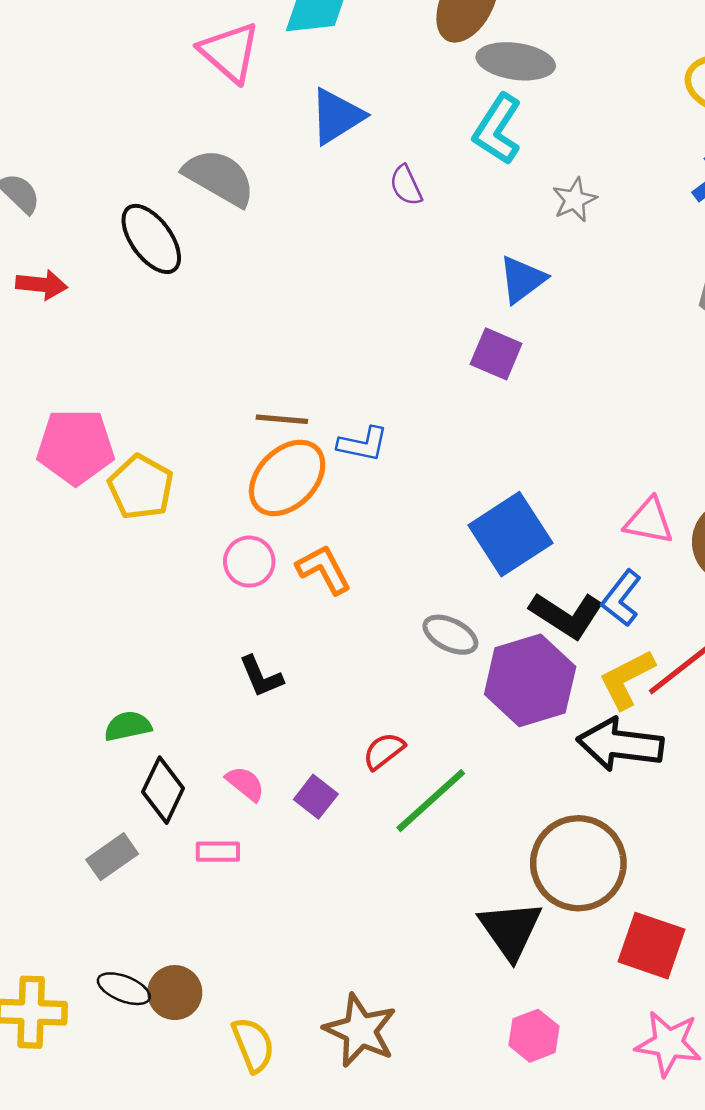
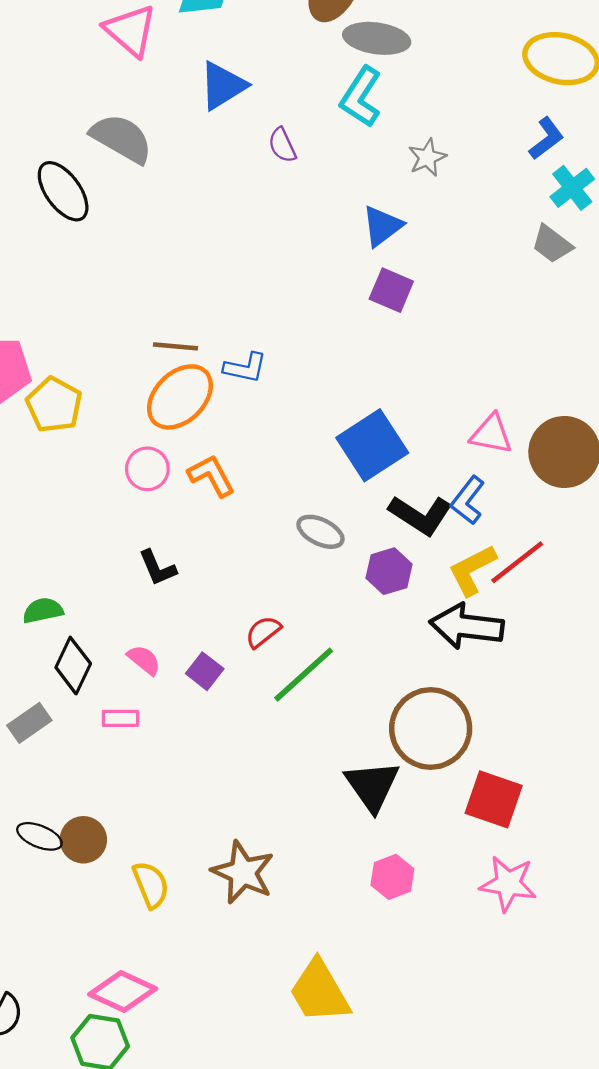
purple square: (496, 354) -> (391, 290), moved
purple hexagon: (530, 680) -> (389, 571), size x0.6

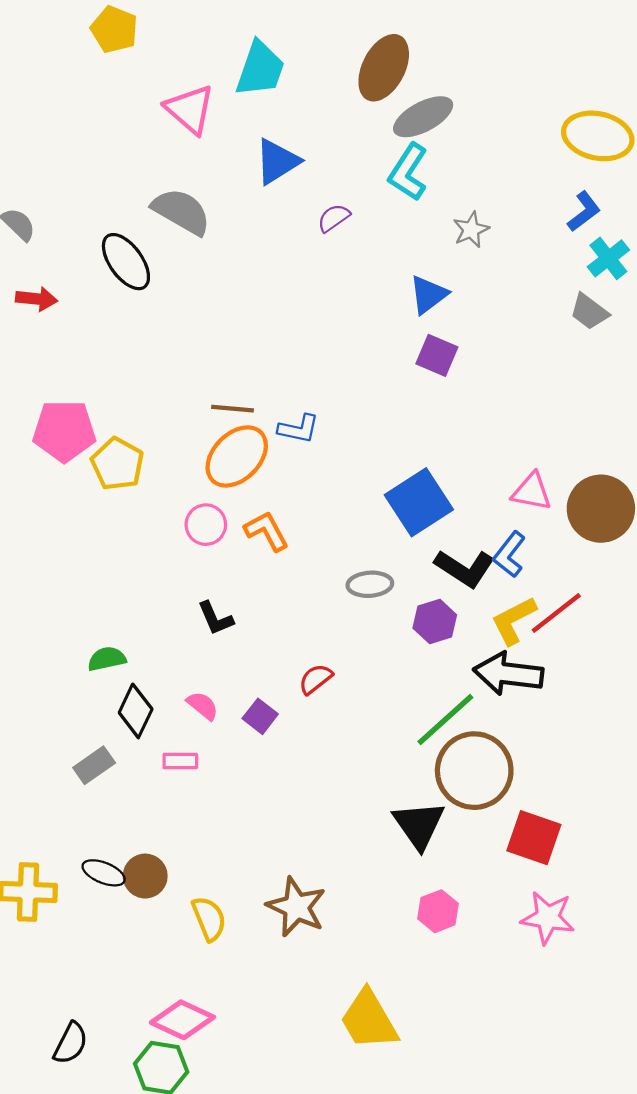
gray ellipse: (377, 38) -> (423, 117), turned -36
purple semicircle: (282, 145) -> (334, 218), turned 80
gray ellipse: (320, 532) -> (370, 584), turned -30
green line: (304, 675) -> (445, 719), moved

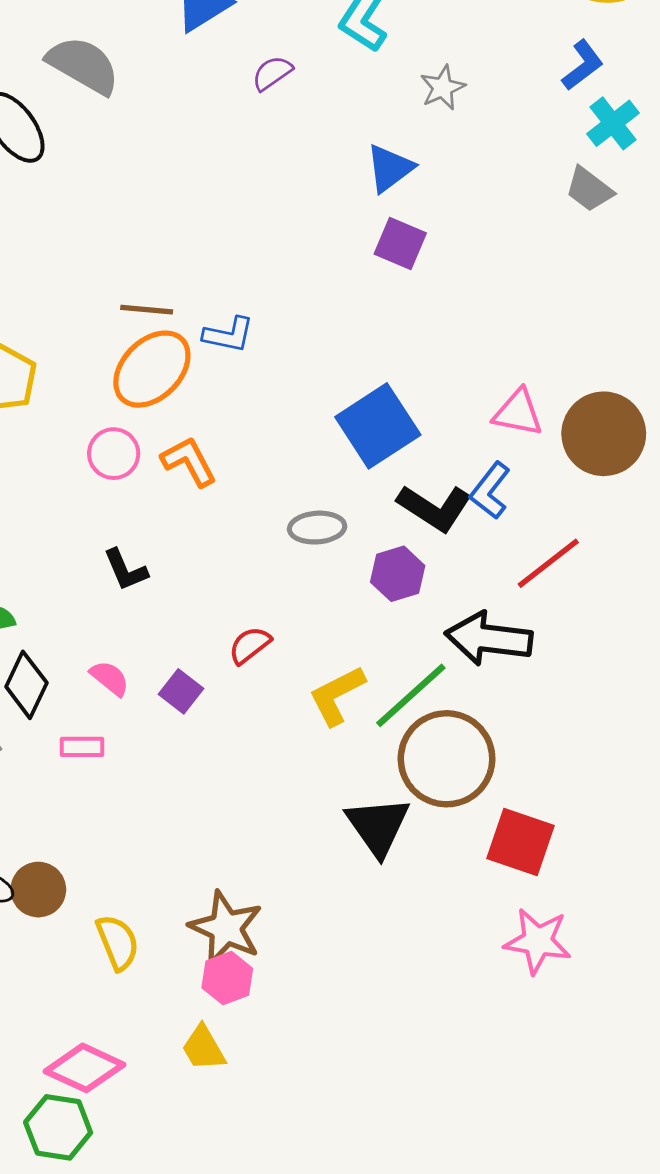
yellow L-shape: (514, 620) -> (337, 695), moved
pink hexagon: (438, 911) -> (227, 978), moved
yellow trapezoid: (369, 1020) -> (203, 1048), moved, size x0.6

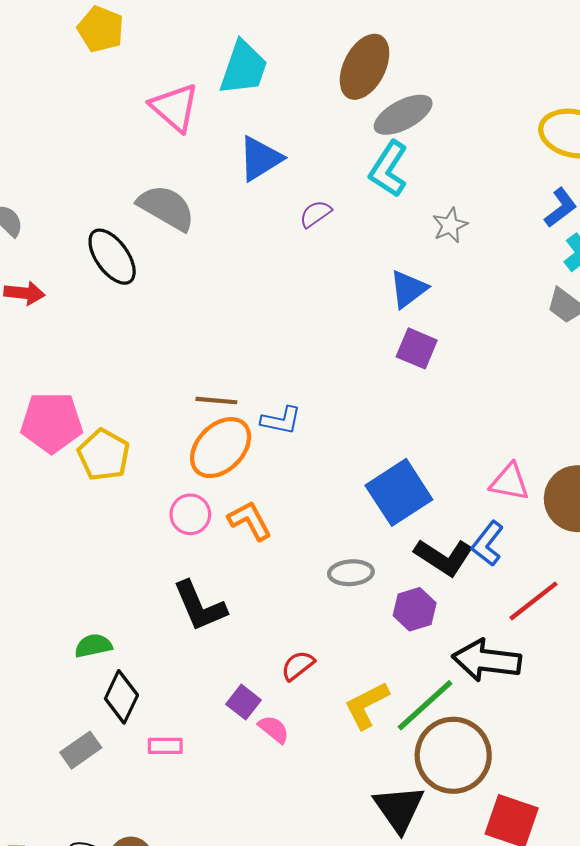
black L-shape: (125, 570) -> (200, 606), size x1.5
pink semicircle: (110, 678) -> (274, 729), moved

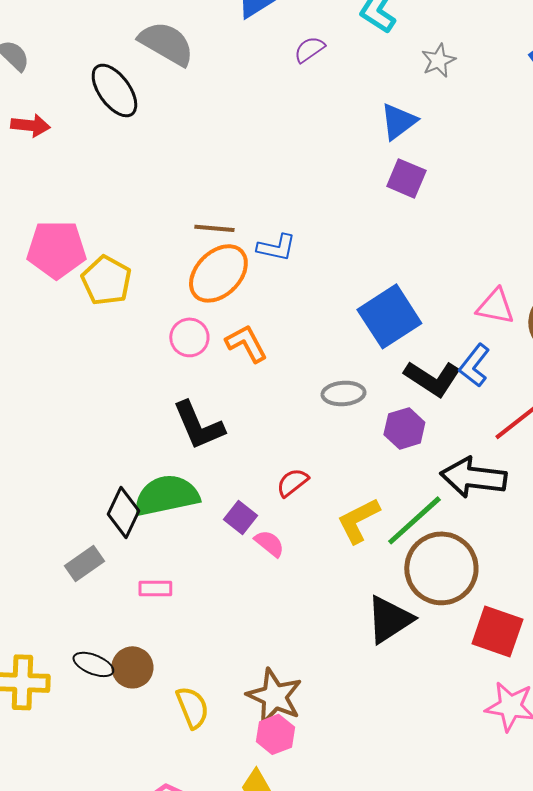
green semicircle: (93, 646) -> (166, 495), moved, size x1.8
pink rectangle: (165, 746) -> (155, 588), moved
black triangle: (399, 808) -> (389, 619), turned 32

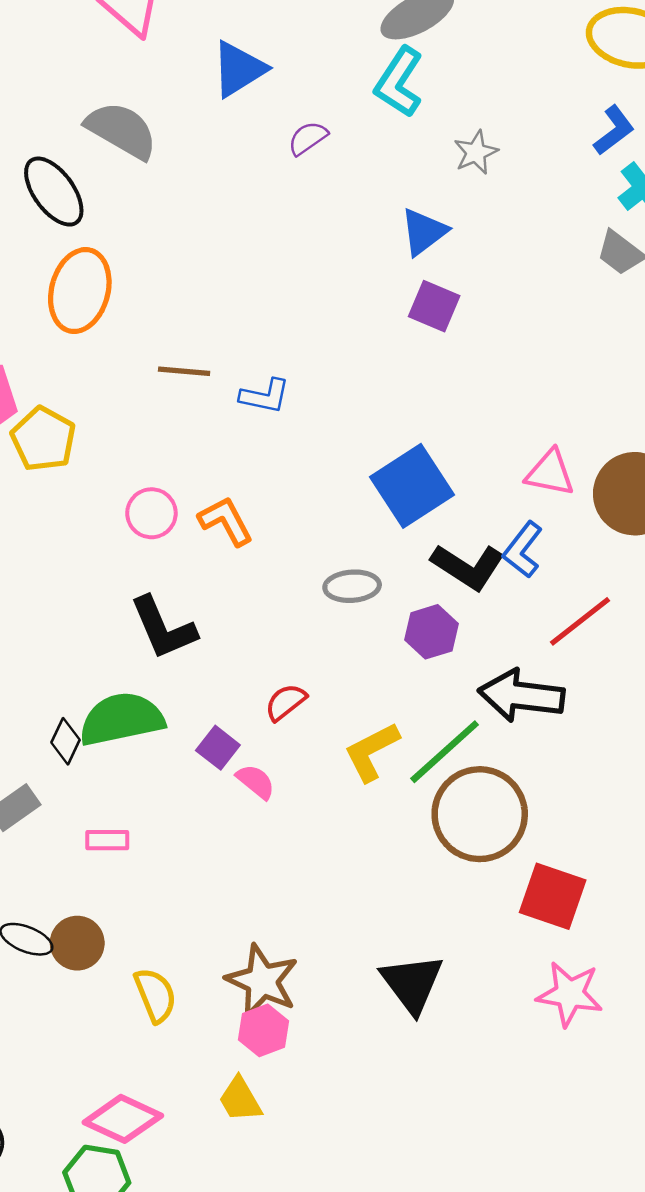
orange ellipse: (218, 273) -> (80, 291), moved, turned -30
black diamond: (123, 512) -> (65, 741), size x0.7
black triangle: (389, 619) -> (412, 983), moved, turned -34

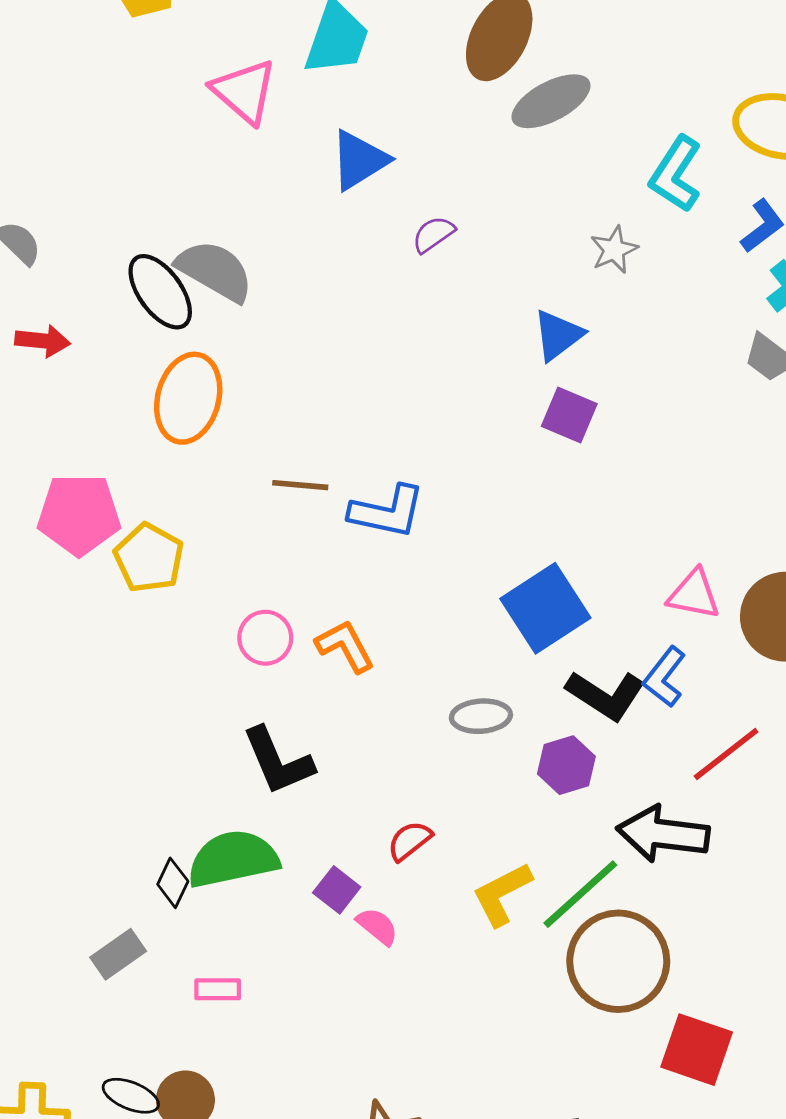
cyan L-shape: (399, 82) -> (676, 174), moved
gray semicircle: (122, 130) -> (215, 271), moved
blue L-shape: (265, 396) -> (387, 512), size x1.4

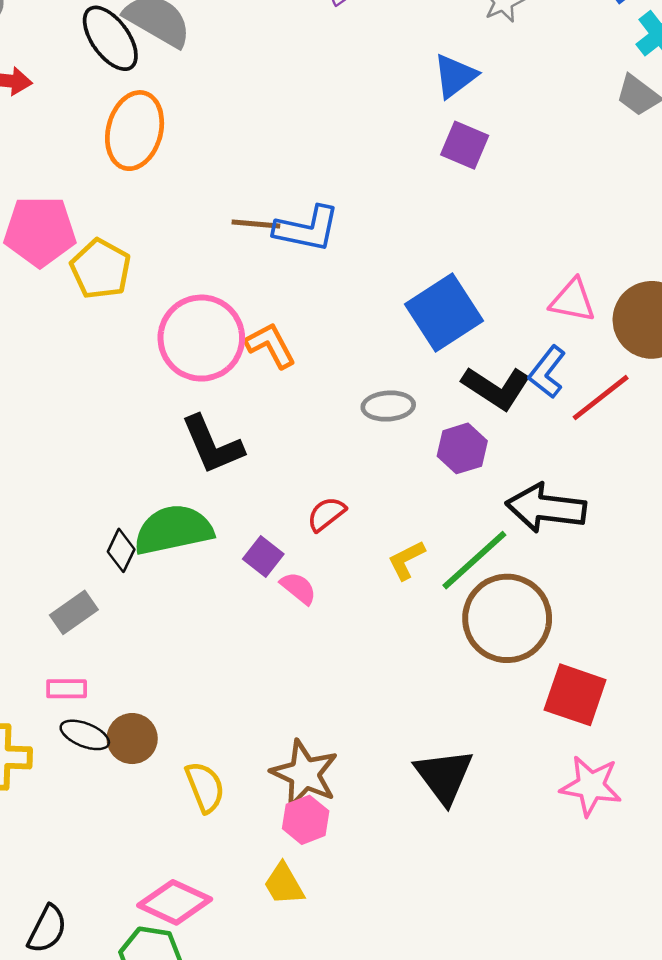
brown line: (300, 485) -> (256, 224), moved
pink circle: (265, 638) -> (201, 338), size x1.8
red line: (726, 754) -> (601, 398), moved
yellow L-shape: (502, 894) -> (406, 560), size x0.7
pink rectangle: (218, 989) -> (67, 689), moved

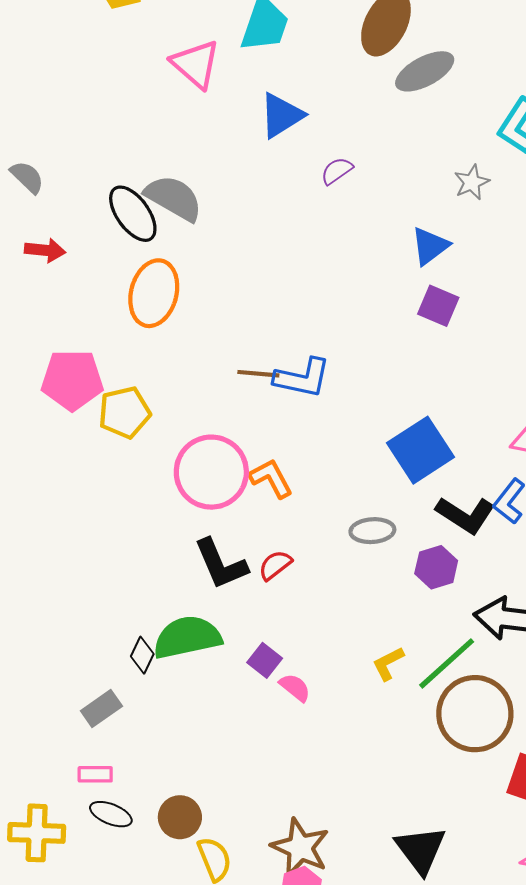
yellow pentagon: (101, 269) -> (124, 412), turned 30
red semicircle: (326, 514) -> (275, 565), moved
brown circle: (132, 739) -> (180, 817), moved

